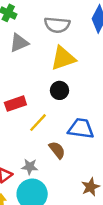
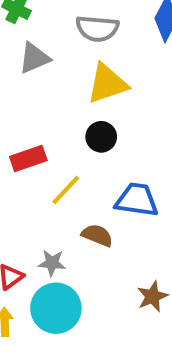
brown semicircle: (57, 150) -> (97, 235), turned -30

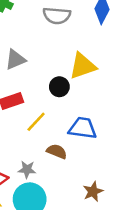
gray triangle: (34, 58) -> (15, 60), moved
yellow triangle: (107, 84) -> (83, 66), moved

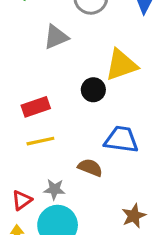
gray triangle: (15, 60) -> (56, 37), moved
yellow line: (36, 122) -> (40, 141), moved, turned 35

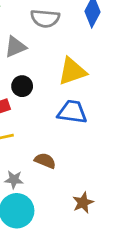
black circle: (93, 90) -> (22, 86), moved
blue trapezoid: (121, 140) -> (72, 112), moved

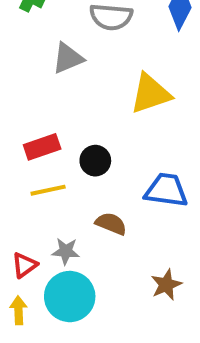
black circle: (22, 86) -> (95, 161), moved
blue trapezoid: (72, 112) -> (166, 190), moved

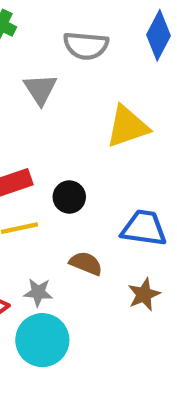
gray triangle: (68, 58) -> (40, 89), turned -40
brown star: (166, 285) -> (144, 294), moved

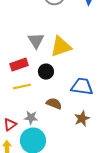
gray triangle: (40, 89) -> (36, 41), moved
yellow triangle: (127, 126) -> (61, 47), moved

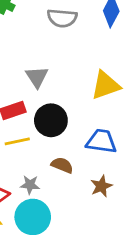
yellow triangle: (61, 47) -> (106, 85), moved
black circle: (46, 72) -> (51, 120), size x1.5

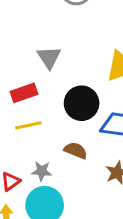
black circle: (51, 120) -> (82, 103), moved

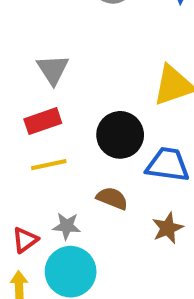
gray triangle: (49, 57) -> (53, 69), moved

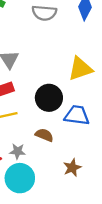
brown star: (168, 228) -> (72, 168), moved

